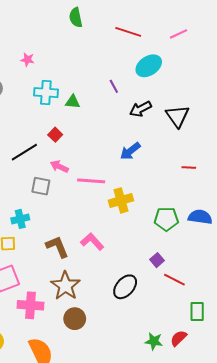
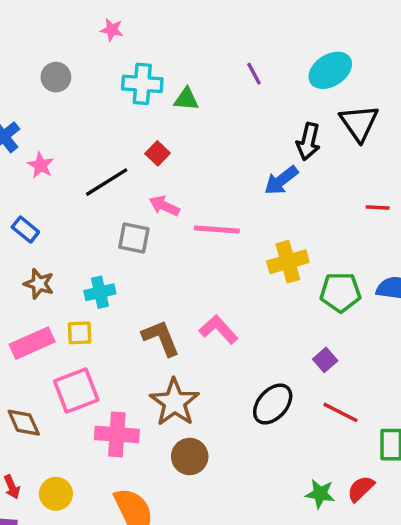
cyan ellipse: (149, 66) -> (330, 70), moved
black arrow: (141, 109) -> (308, 141), moved, turned -50
yellow cross: (121, 200) -> (288, 262), moved
red line: (174, 280) -> (340, 412), moved

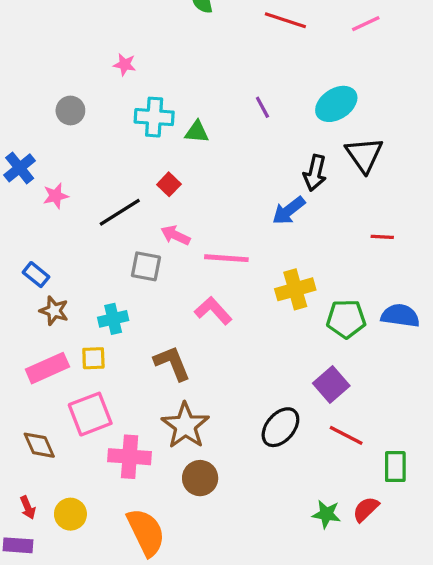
pink star: (41, 165) -> (56, 196), turned 30
blue rectangle: (25, 230) -> (36, 275), moved
pink L-shape: (218, 329) -> (213, 311), moved
purple square: (325, 360) -> (331, 385), size x1.5

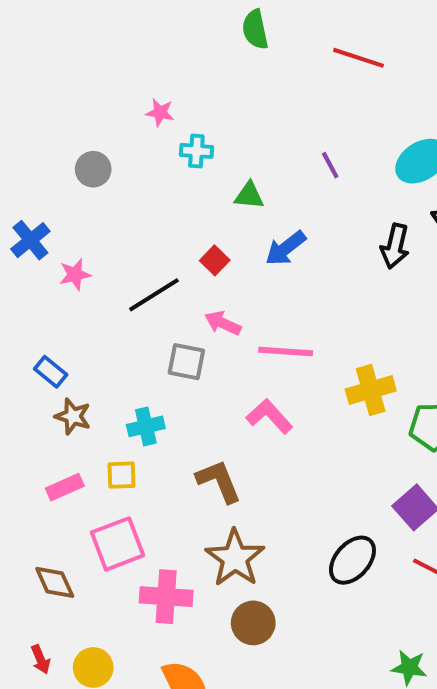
cyan cross: (154, 117) -> (196, 151), moved, size x0.7
blue arrow: (289, 211) -> (286, 248), moved
pink rectangle: (47, 368) -> (65, 487), size x0.7

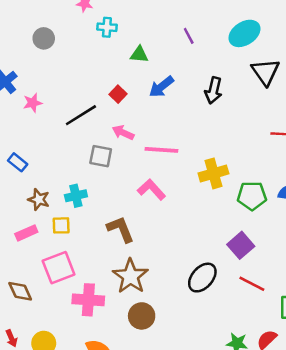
black arrow: (395, 246) -> (213, 90), moved
brown star: (73, 416) -> (39, 199), moved

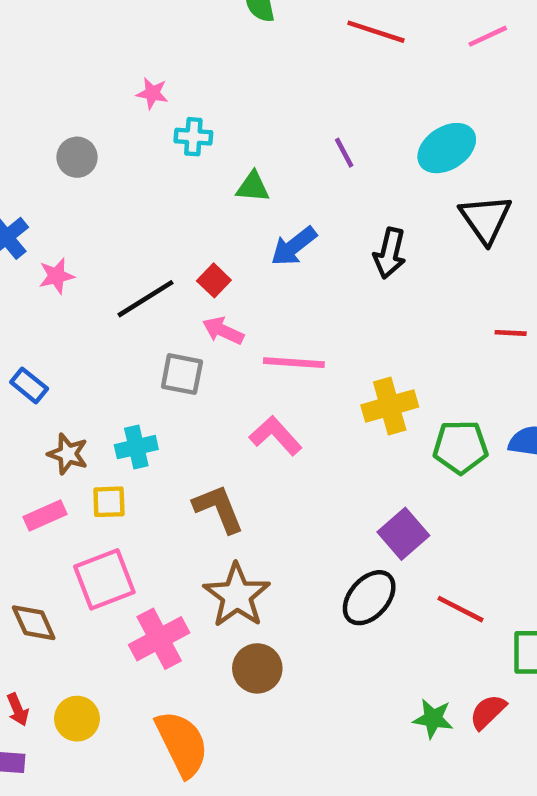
red square: (118, 94) -> (214, 280), moved
purple square: (241, 245) -> (403, 534), moved
pink cross: (88, 300) -> (159, 639), turned -32

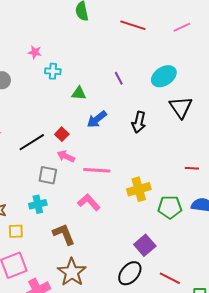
red line: (511, 333) -> (192, 168), moved
cyan cross: (136, 447) -> (38, 204), moved

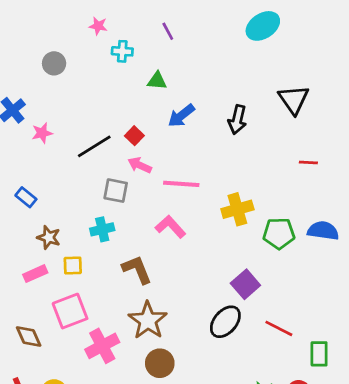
cyan ellipse: (164, 76) -> (263, 26), moved
purple line: (119, 78) -> (168, 31), moved
red line: (192, 168) -> (308, 162), moved

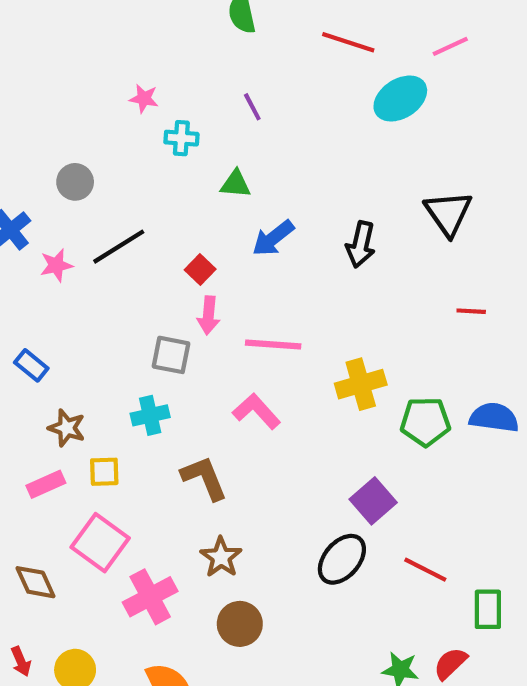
gray circle: (54, 63) -> (75, 182), moved
black line: (94, 146) -> (119, 247), moved
pink arrow: (140, 165) -> (209, 315), turned -110
pink square: (70, 311) -> (100, 543), turned -33
brown star: (148, 320) -> (221, 557), size x0.7

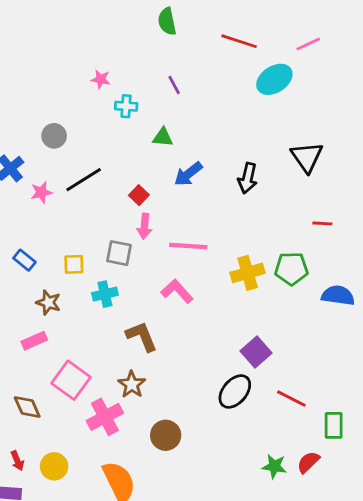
green pentagon: (425, 422) -> (291, 269), moved
yellow square: (104, 472) -> (74, 264), moved
brown star: (221, 557) -> (132, 384), moved

